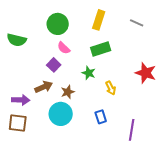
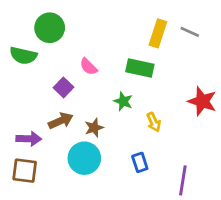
yellow rectangle: (99, 20) -> (158, 33), moved
green circle: (58, 24) -> (50, 28), moved
green rectangle: (101, 49) -> (140, 68), turned 30
purple square: (54, 65) -> (64, 87), moved

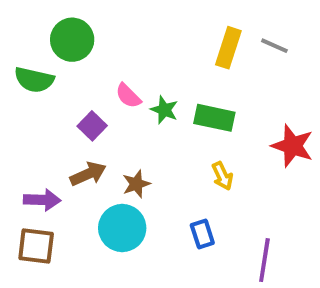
green rectangle: (140, 68) -> (214, 118), moved
green star: (123, 101) -> (164, 110), moved

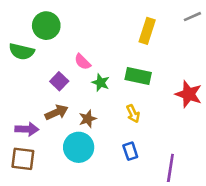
gray line: (274, 46) -> (192, 17), moved, turned -48
green star: (164, 110) -> (101, 83), moved
yellow arrow: (222, 176) -> (133, 114), moved

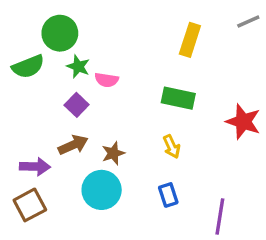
green semicircle: (22, 51) -> (28, 67), turned -35
pink semicircle: (82, 62) -> (107, 80), turned -36
green star: (101, 83) -> (78, 67), moved
brown square: (23, 159) -> (30, 205), turned -35

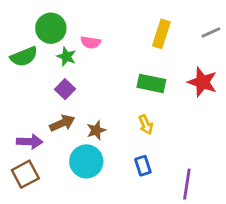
gray line: (248, 21) -> (211, 32), moved
pink semicircle: (107, 80) -> (91, 42), moved
red star: (243, 122) -> (202, 82), moved

